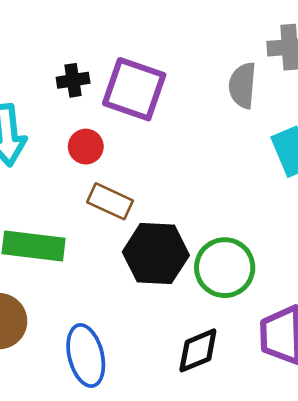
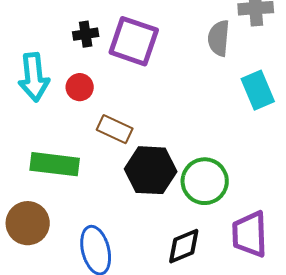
red circle: (86, 147) -> (80, 87), moved

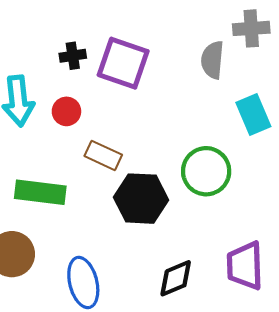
green circle: (205, 181) -> (206, 171), moved

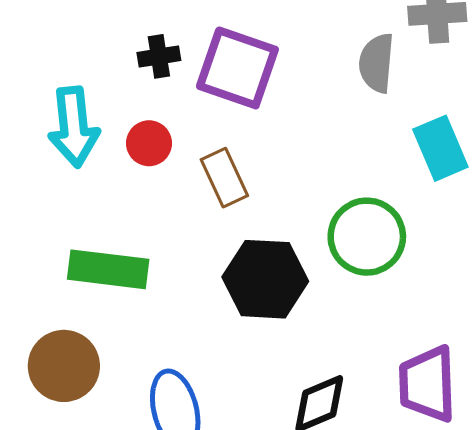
brown rectangle: (103, 155) -> (224, 178), moved, turned 40

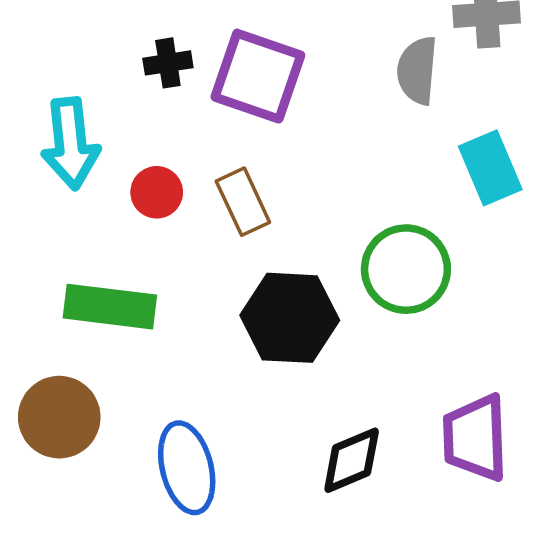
red circle: (149, 143) -> (157, 192), moved

